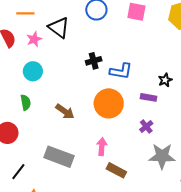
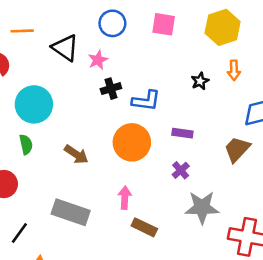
pink star: (34, 39) -> (98, 60), moved
cyan circle: (33, 71) -> (34, 104), size x1.5
black star: (165, 80) -> (200, 81), moved

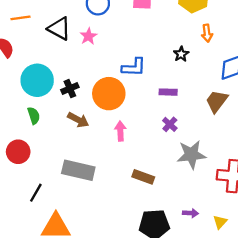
black star: (200, 81) -> (181, 54), moved
black cross: (111, 89) -> (70, 89), moved
orange circle: (132, 142) -> (109, 94), moved
pink arrow: (125, 198) -> (120, 131), moved

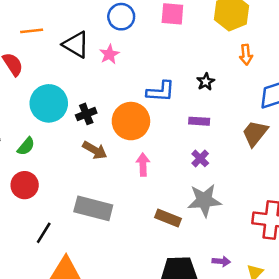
black star: (181, 54) -> (206, 82), moved
green semicircle: (34, 116) -> (26, 146), moved, turned 56
gray star: (191, 155) -> (204, 200), moved

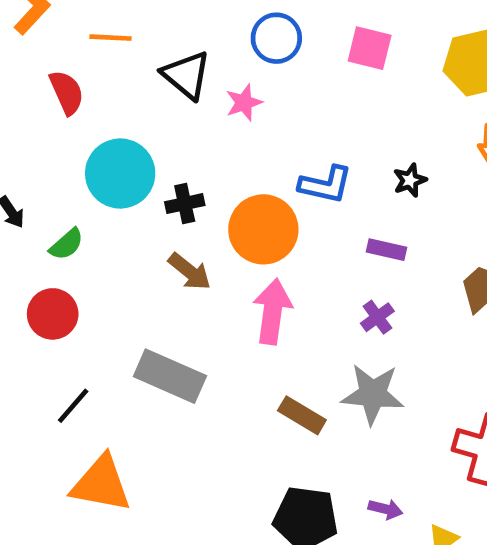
pink arrow: (143, 165) -> (272, 312), size x1.5

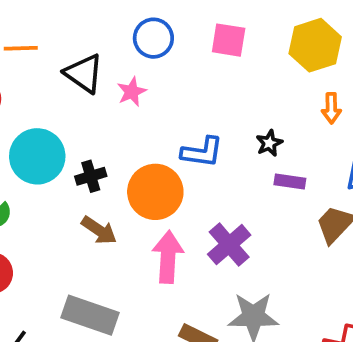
purple rectangle: (387, 250) -> (290, 182), moved
purple cross: (377, 317) -> (229, 245), moved, size x1.6

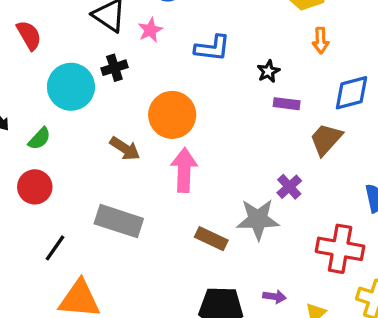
blue L-shape: (202, 152) -> (212, 48), moved
black cross: (91, 176) -> (114, 68), moved
purple cross: (229, 245) -> (289, 187), moved, size x0.7

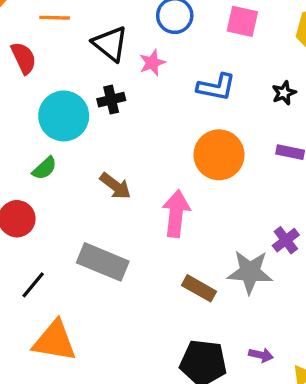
black star: (268, 71) -> (284, 93), moved
orange circle: (172, 115) -> (219, 155), moved
green semicircle: (39, 139) -> (44, 168), moved

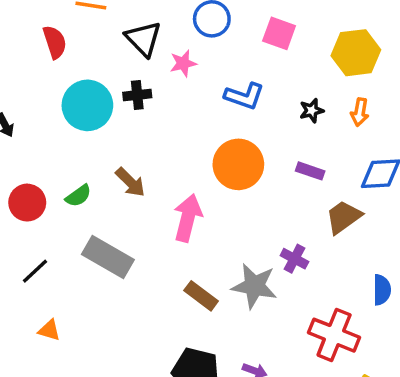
green semicircle: (44, 168) -> (78, 196), moved
purple cross: (286, 240) -> (294, 259), turned -32
orange triangle: (55, 341) -> (49, 330), size x0.5

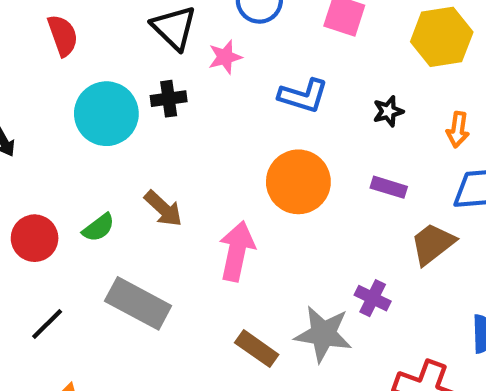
orange arrow: (360, 112) -> (458, 130), moved

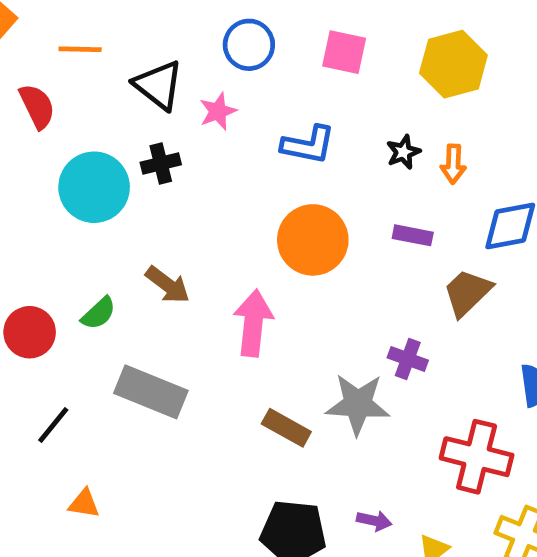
orange arrow: (458, 130) -> (453, 164), moved

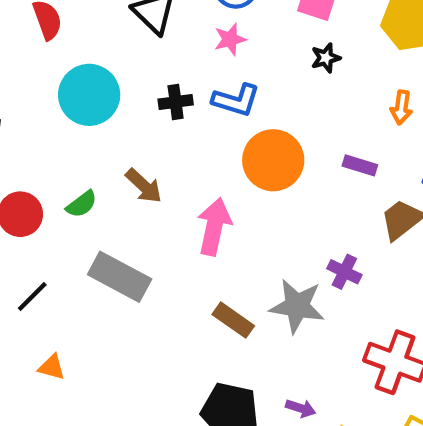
pink star: (218, 111) -> (230, 39), moved
blue L-shape: (308, 145) -> (236, 100), moved
black star: (403, 152) -> (326, 58), moved
black cross: (161, 164) -> (176, 102), moved

